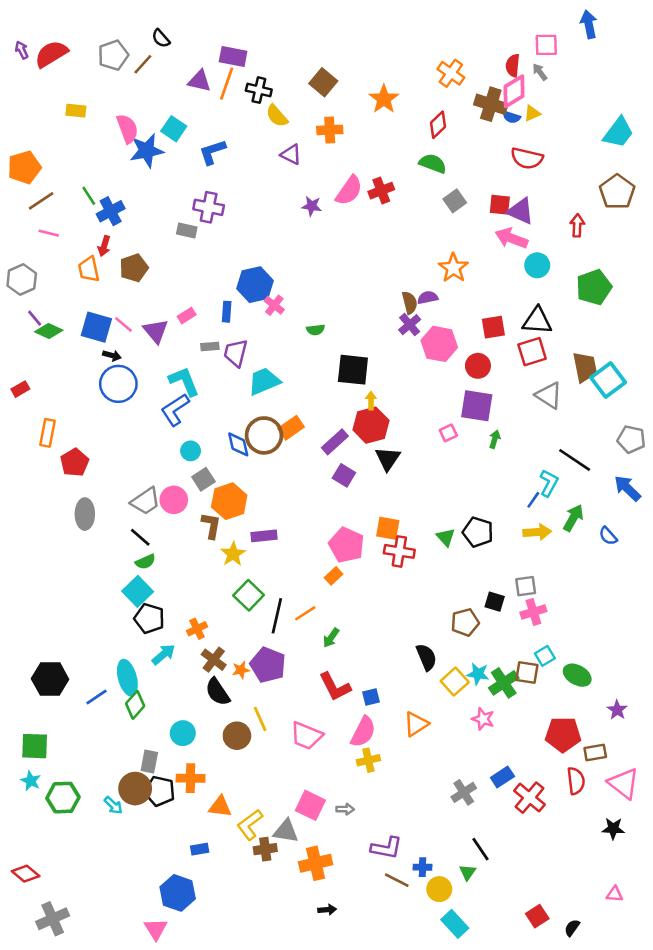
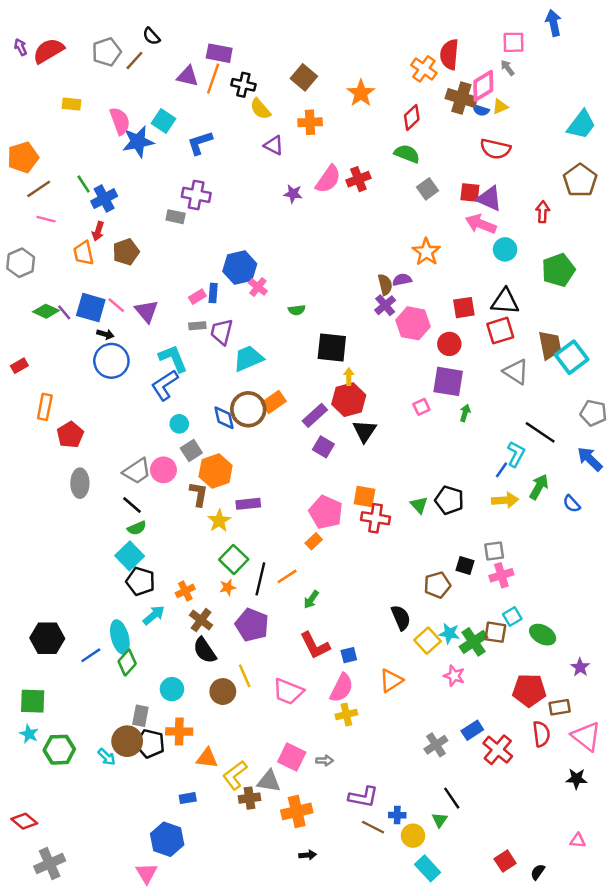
red semicircle: (513, 66) -> (449, 54), moved, size x1.4
pink rectangle: (187, 316) -> (197, 297), moved
purple line: (35, 318) -> (64, 312), moved
orange star: (241, 670) -> (228, 587), moved

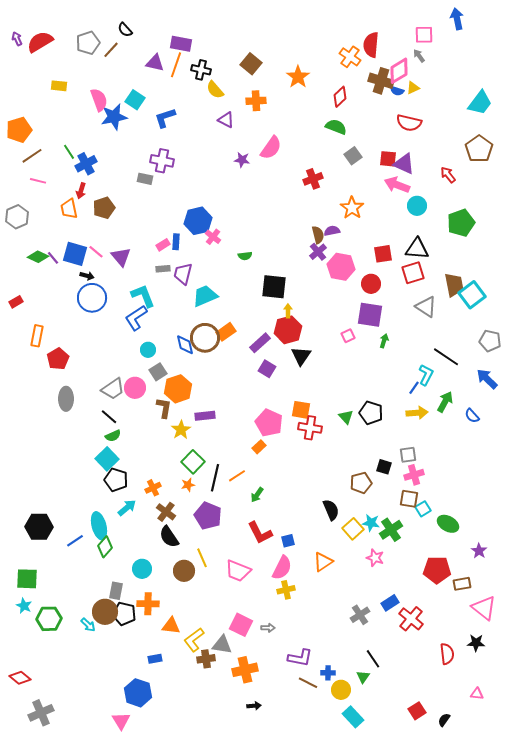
red cross: (358, 179) -> (313, 179), moved
red arrow: (543, 212) -> (448, 175), turned -42
brown square: (495, 632) -> (409, 499), moved
red semicircle: (541, 734) -> (447, 654), moved

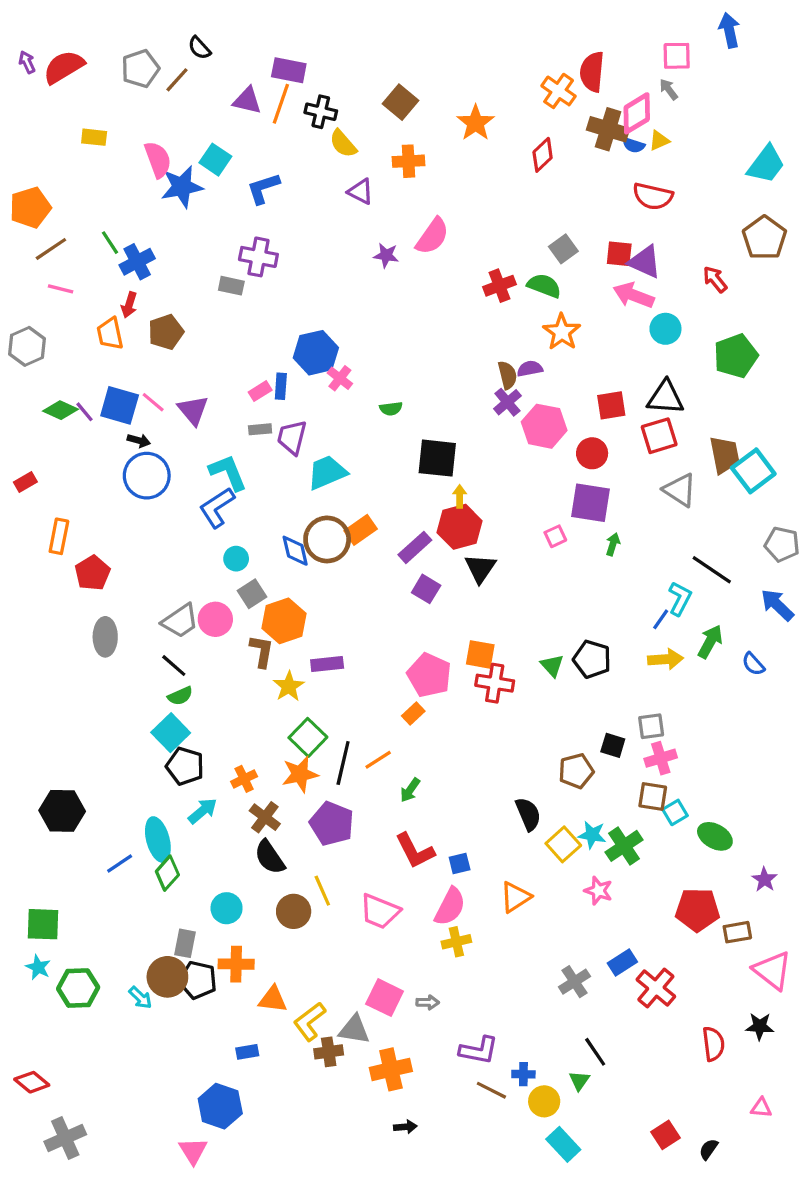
green semicircle: (336, 127) -> (544, 286), moved
orange star: (188, 485) -> (300, 774), size x1.6
black hexagon: (39, 527) -> (62, 811), moved

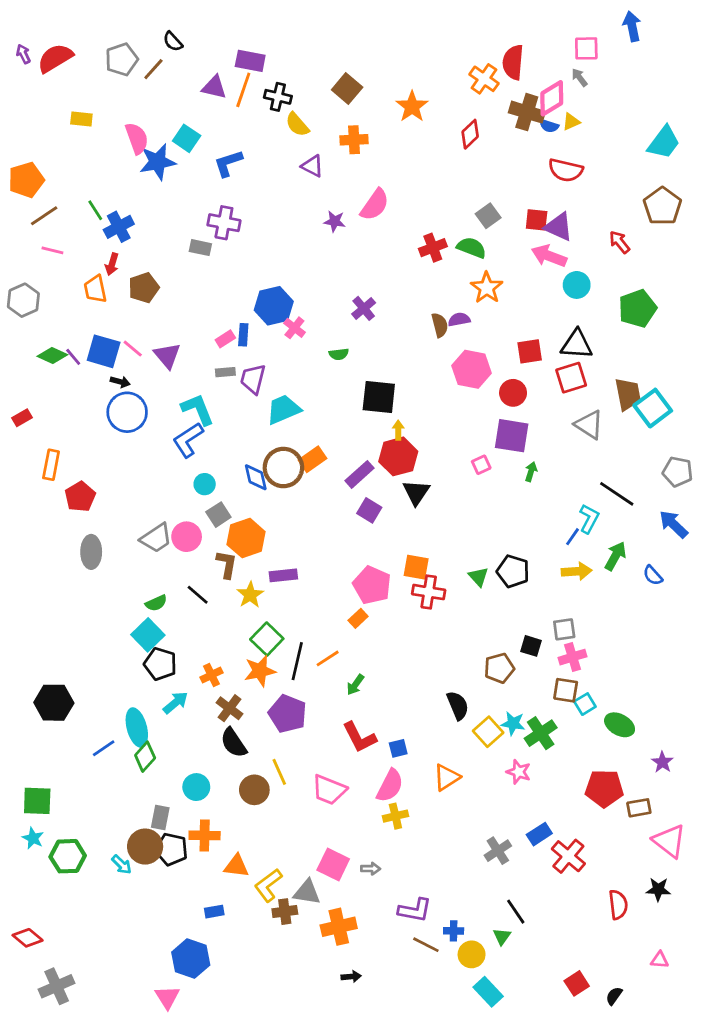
purple cross: (507, 402) -> (364, 308), moved
black line: (174, 666) -> (198, 595), moved

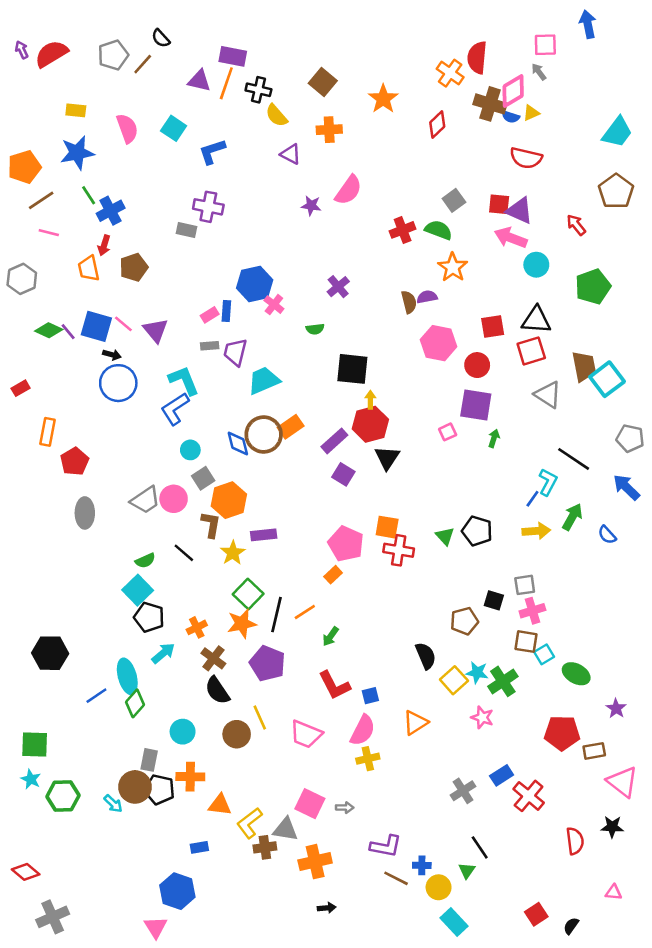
blue star: (158, 162) -> (77, 153), moved

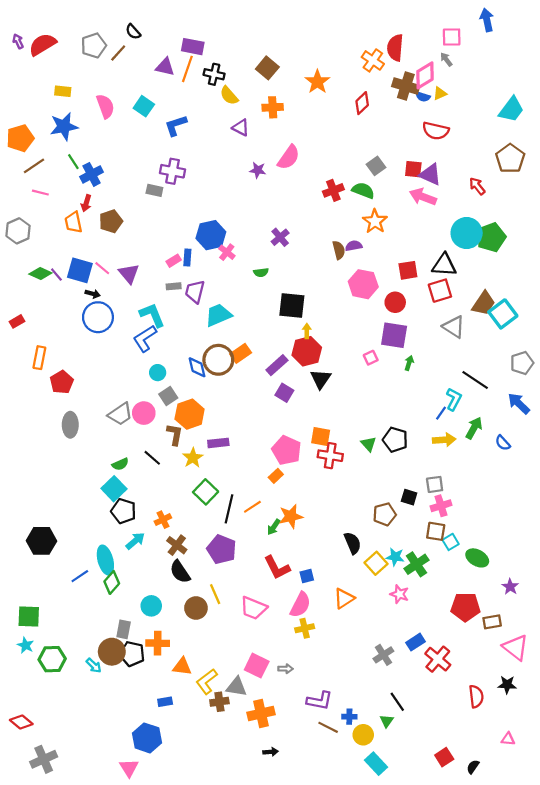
cyan circle: (536, 265) -> (467, 233), moved, size x1.5
brown trapezoid: (584, 366) -> (484, 303), turned 45
gray pentagon: (630, 438) -> (522, 363), turned -30
orange star: (242, 624) -> (291, 516), moved

